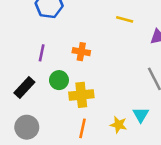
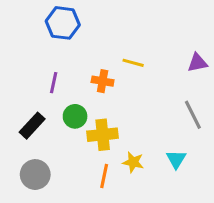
yellow line: (125, 19) -> (133, 63), moved
yellow star: (118, 125) -> (133, 162), moved

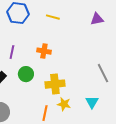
yellow line: (133, 63) -> (53, 17), moved
purple triangle: (197, 63) -> (97, 19), moved
yellow cross: (103, 135) -> (55, 84), moved

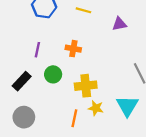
purple triangle: (97, 19) -> (119, 24), moved
cyan triangle: (92, 102) -> (127, 106), size x1.5

